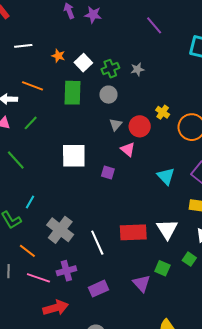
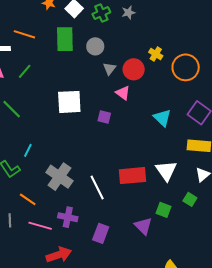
gray circle: (108, 95) -> (95, 46), moved
purple cross: (66, 271) -> (68, 217), turned 30
purple rectangle: (99, 289) -> (101, 233), turned -42

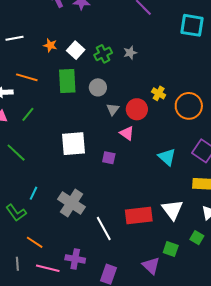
gray cross: (59, 177) -> (71, 203), moved

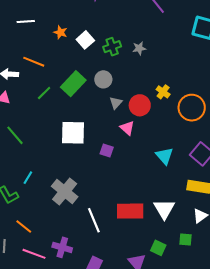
green rectangle: (67, 81) -> (73, 84), moved, turned 40
green line: (28, 114) -> (44, 93), moved
green square: (197, 238) -> (185, 239), turned -32

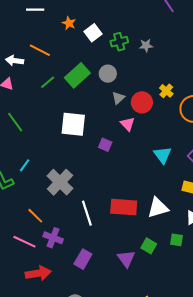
white triangle: (164, 209) -> (158, 208), turned 40
orange line: (24, 227) -> (35, 216), moved

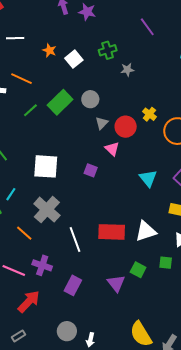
green cross: (119, 42) -> (108, 50), moved
white square: (73, 124) -> (46, 166), moved
orange line: (35, 216) -> (24, 233), moved
red arrow: (38, 273) -> (29, 302), turned -35

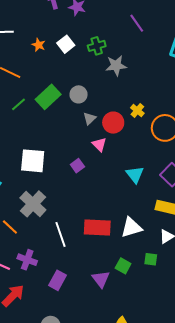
white square: (74, 59) -> (66, 44), moved
gray star: (127, 70) -> (116, 66), size x1.5
purple square: (91, 170) -> (77, 166), turned 32

